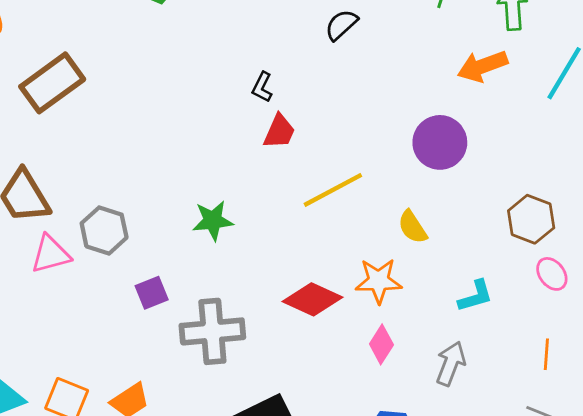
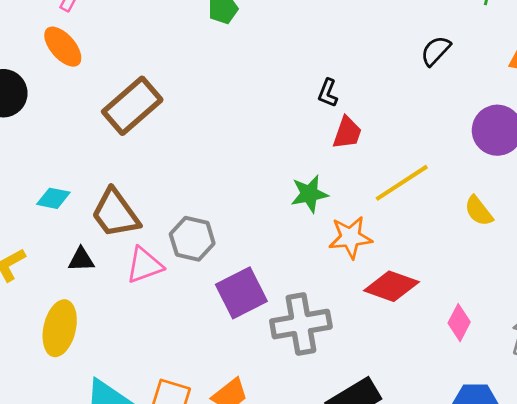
black semicircle: (341, 25) -> (436, 51), moved
green star: (213, 221) -> (309, 194), moved
orange star: (379, 281) -> (350, 237), moved
purple square: (152, 293) -> (241, 293), size x1.6

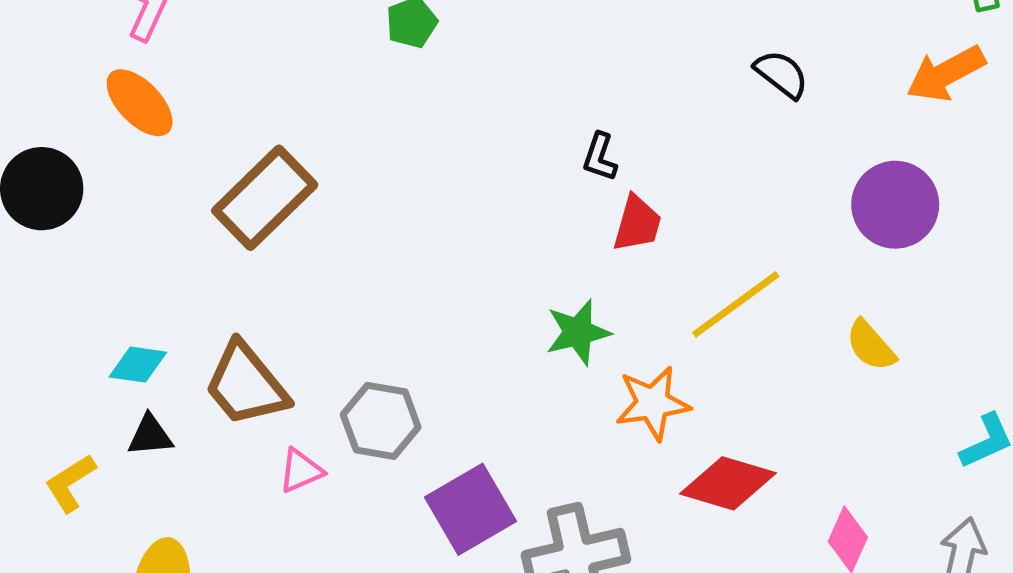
black semicircle: (436, 51) -> (781, 74), turned 88
black triangle: (81, 259) -> (150, 435), moved
pink triangle: (144, 265) -> (301, 471), size x0.7

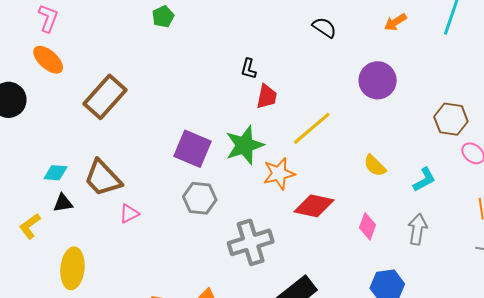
orange arrow: (946, 74) -> (395, 22), size x0.7
green star: (578, 332) -> (245, 145), size x1.4
yellow semicircle: (871, 345) -> (375, 166), moved
gray hexagon: (381, 421) -> (200, 198), moved
purple square: (471, 509) -> (192, 149), moved, turned -33

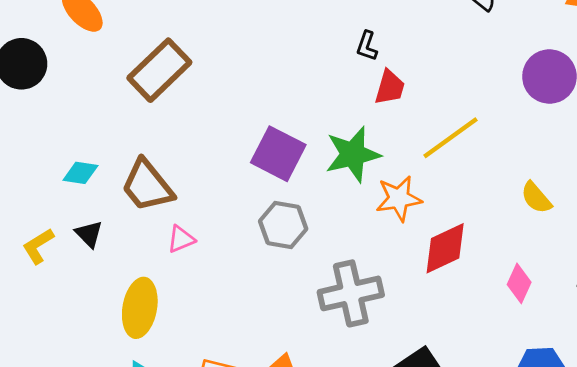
black triangle: (63, 203) -> (89, 234), moved, turned 50
red diamond: (314, 206) -> (445, 248), turned -42
yellow ellipse: (72, 268) -> (140, 308), moved

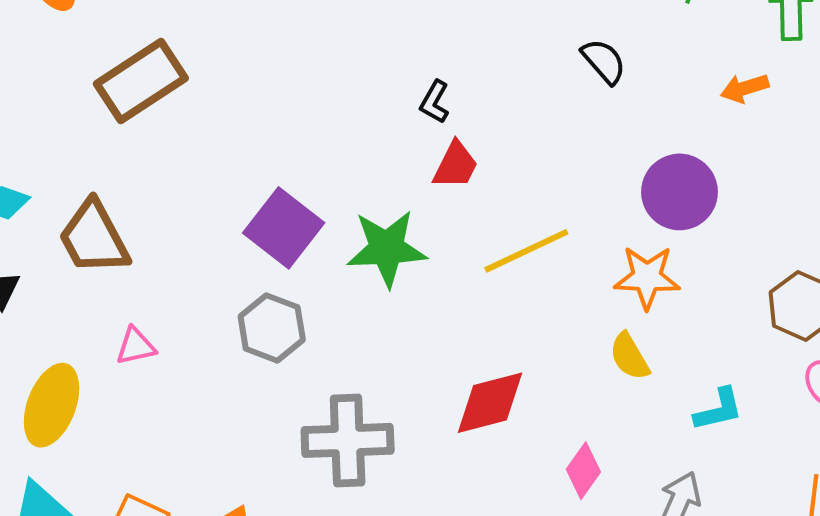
orange star: (399, 199) -> (647, 277), moved
pink triangle: (181, 239) -> (136, 346), moved

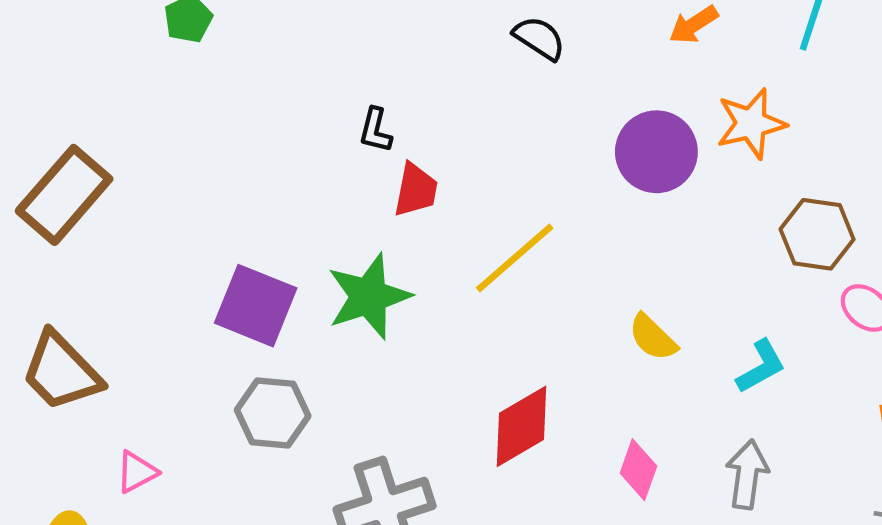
orange star: (647, 277) -> (751, 124), moved

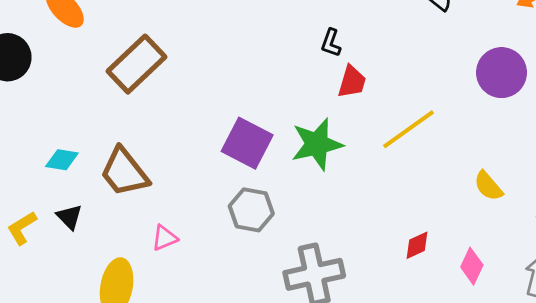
red diamond: (521, 426) -> (417, 245), moved, size x0.6

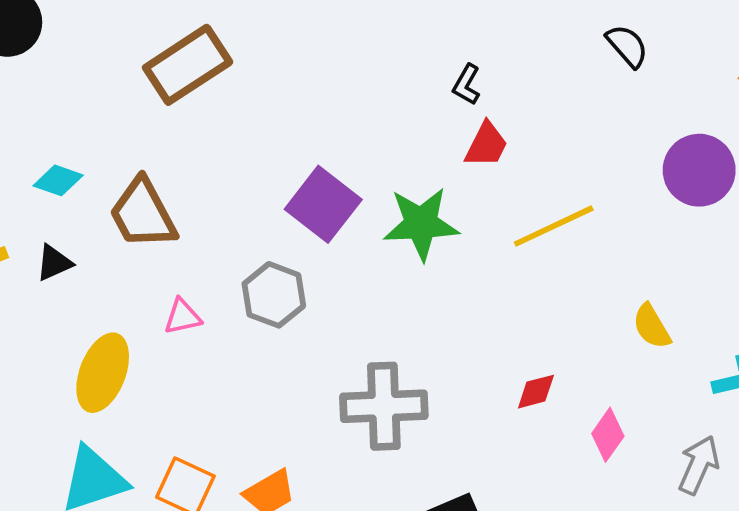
gray hexagon: (251, 210) -> (274, 295), moved
black triangle: (69, 217) -> (54, 263), turned 40

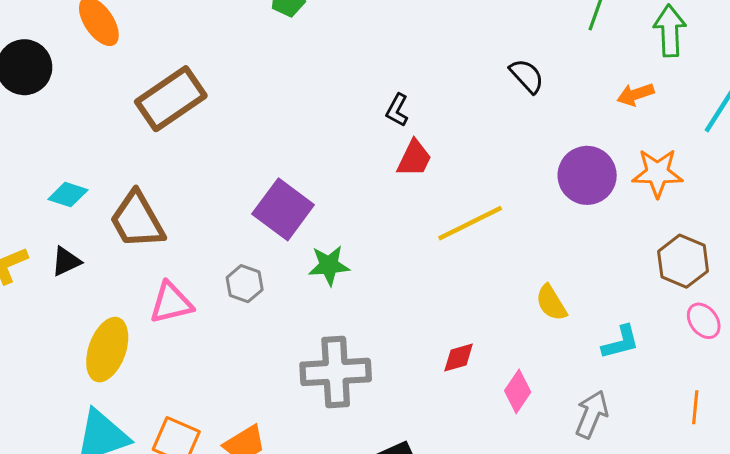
green star: (421, 224) -> (329, 265), moved, size x0.7
gray hexagon: (274, 295) -> (245, 284), size x0.7
pink triangle: (183, 317) -> (171, 303), size x1.4

